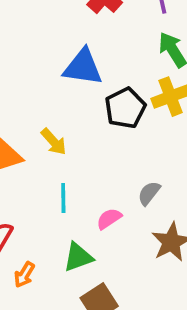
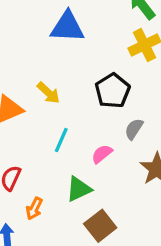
black pentagon: (125, 108) -> (113, 91), moved
cyan line: (63, 198) -> (61, 140), turned 30

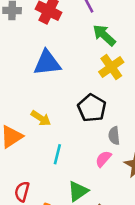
gray semicircle: (134, 129) -> (114, 136), turned -30
pink semicircle: (102, 154) -> (103, 159), moved

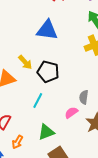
black pentagon: (92, 108) -> (48, 72), moved, turned -30
yellow arrow: (41, 118) -> (25, 62), moved

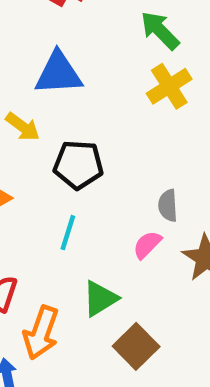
yellow arrow: (25, 62) -> (23, 127), moved
orange arrow: (17, 142) -> (41, 333), size x1.6

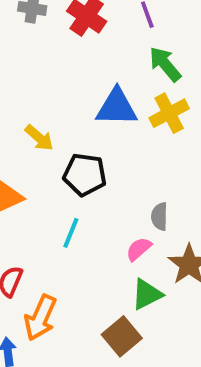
blue triangle: (58, 73) -> (117, 107), moved
green triangle: (100, 299) -> (147, 294), moved

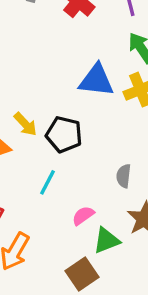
yellow arrow: (39, 138) -> (25, 124), moved
pink semicircle: (139, 249) -> (83, 216), moved

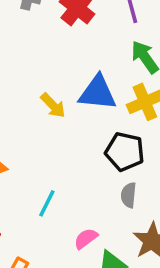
yellow arrow: (25, 124) -> (53, 105), moved
black pentagon: (64, 134) -> (125, 152), moved

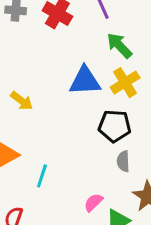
yellow arrow: (53, 105) -> (22, 101), moved
cyan line: (47, 203) -> (42, 176), moved

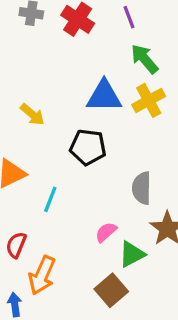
black pentagon: (115, 126) -> (88, 147), moved
gray semicircle: (123, 161) -> (142, 188), size x1.4

